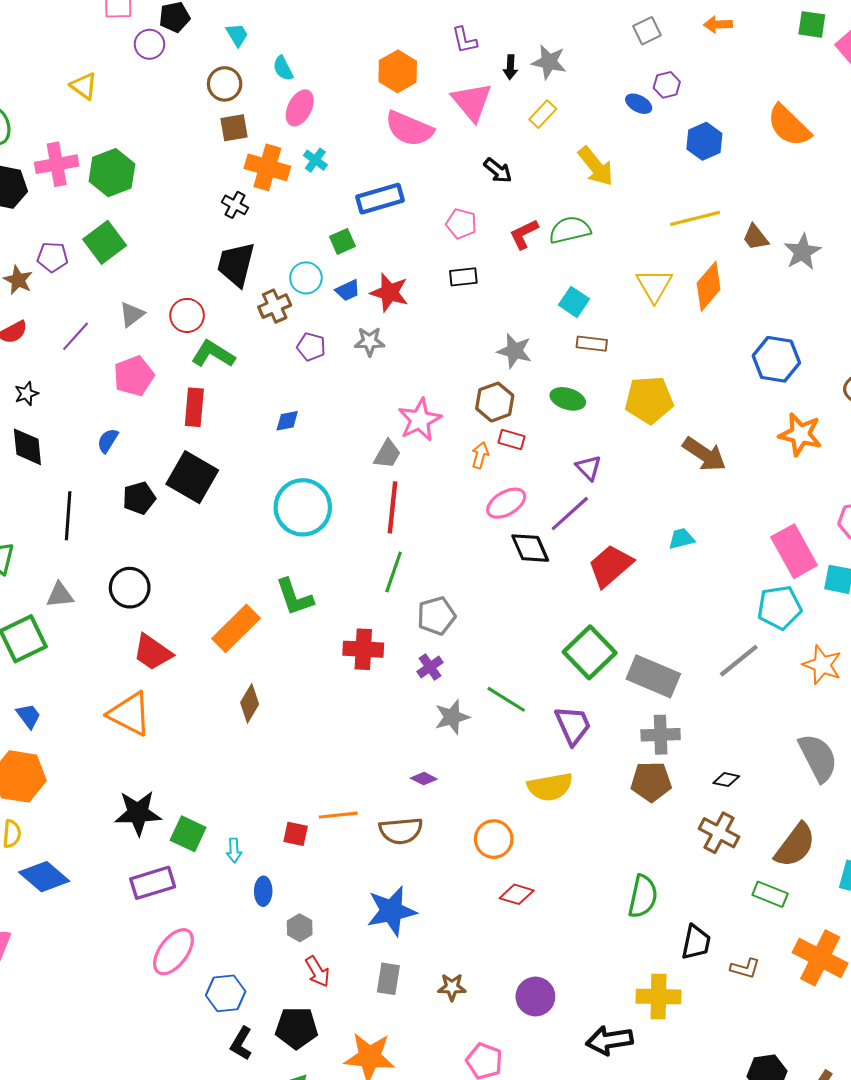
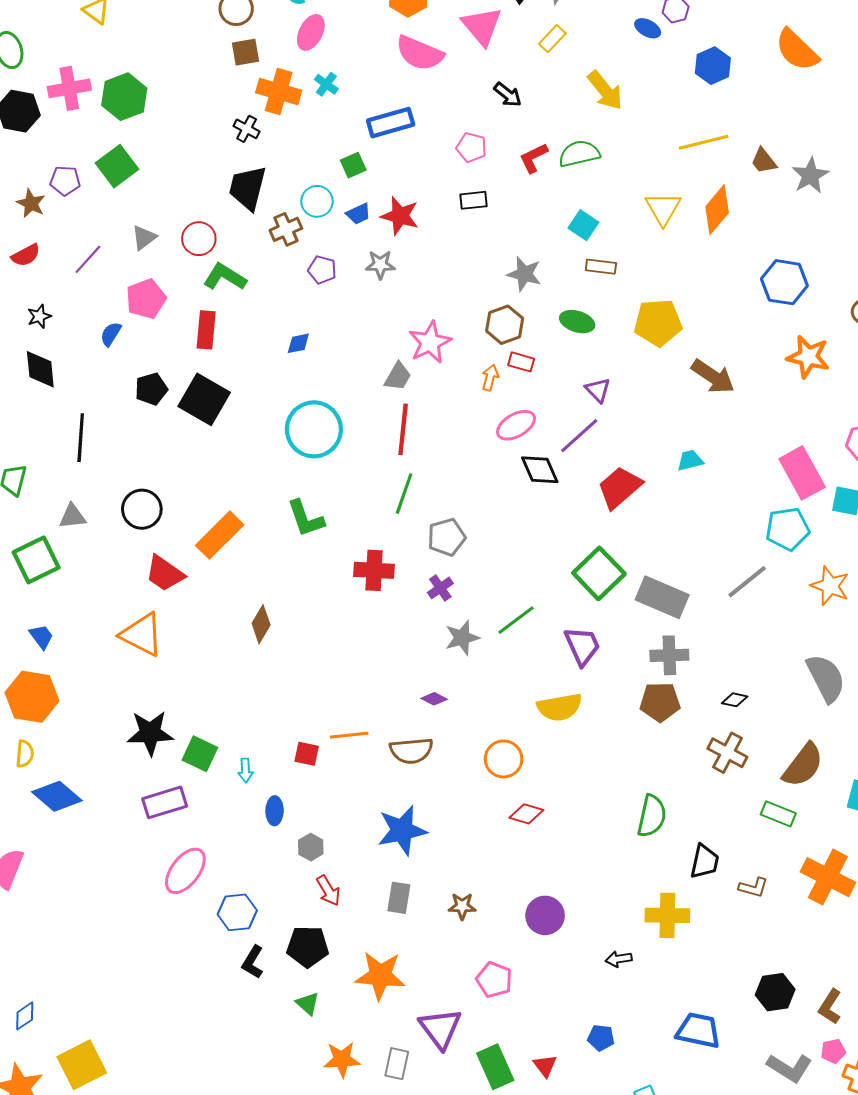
blue semicircle: (108, 441) -> (111, 334), moved
black pentagon: (139, 498) -> (151, 389), moved
orange rectangle: (236, 628) -> (220, 535), moved
green line: (506, 699) -> (516, 620), turned -69
black arrow: (609, 1040) -> (619, 959), size x0.6

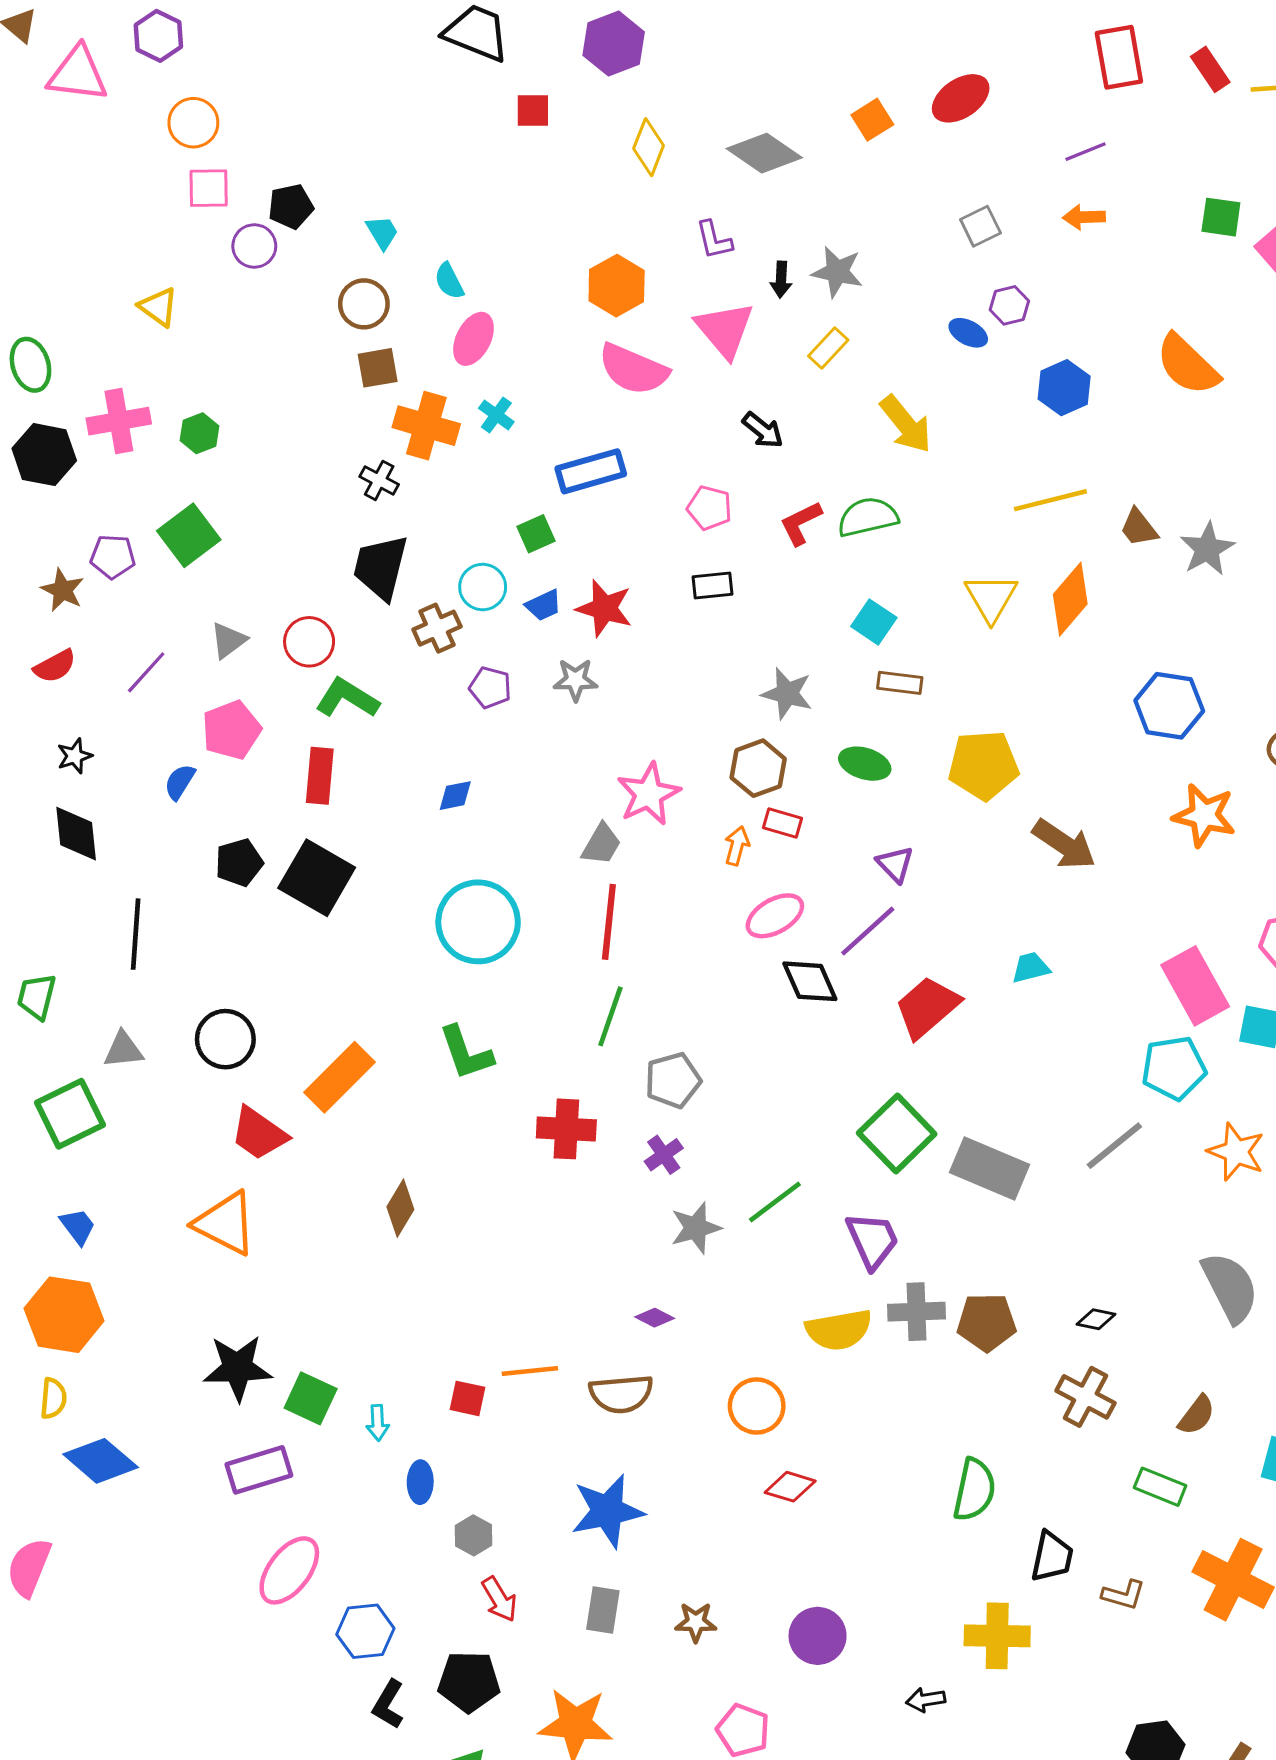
green hexagon: (124, 97) -> (199, 433), size x0.6
gray cross: (669, 655) -> (916, 1312), moved
brown semicircle: (803, 765) -> (1197, 1415), size x0.6

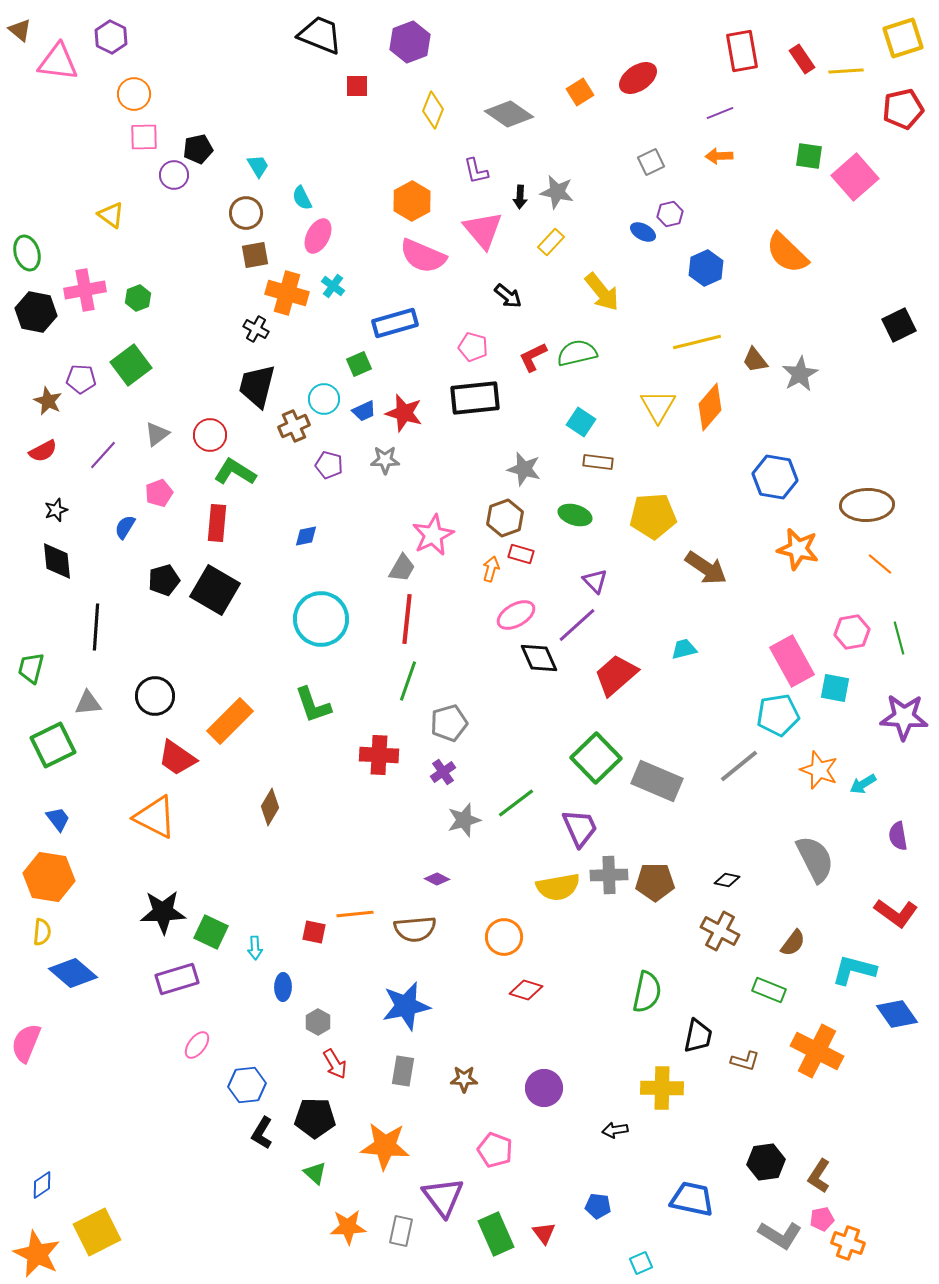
black rectangle: (712, 585) -> (475, 398), size x1.8
pink pentagon: (231, 730) -> (159, 493), size x0.7
pink ellipse: (289, 1570) -> (197, 1045), size x0.6

